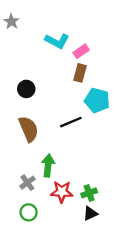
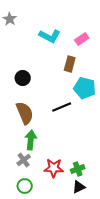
pink rectangle: (81, 51) -> (82, 39), moved
green arrow: (48, 165) -> (31, 140), moved

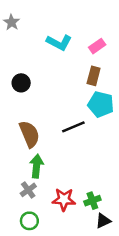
brown rectangle: (70, 64) -> (94, 76), moved
black circle: (23, 78) -> (21, 83), moved
black triangle: (79, 187) -> (103, 221), moved

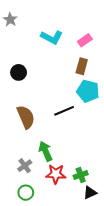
green arrow: (37, 166) -> (45, 151), moved, turned -30

